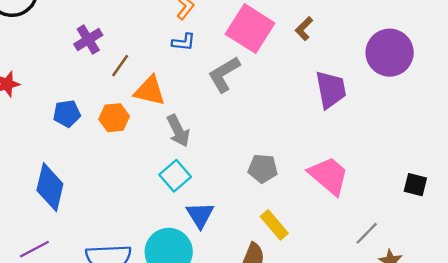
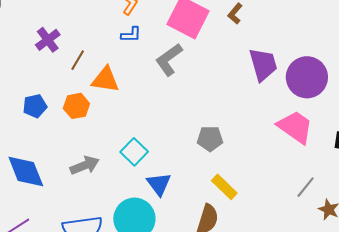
purple circle: (390, 53) -> (307, 77), moved
gray arrow: (178, 131) -> (85, 165), moved, turned -80
pink trapezoid: (329, 176) -> (295, 127), moved
blue diamond: (50, 187) -> (26, 171), turned -30

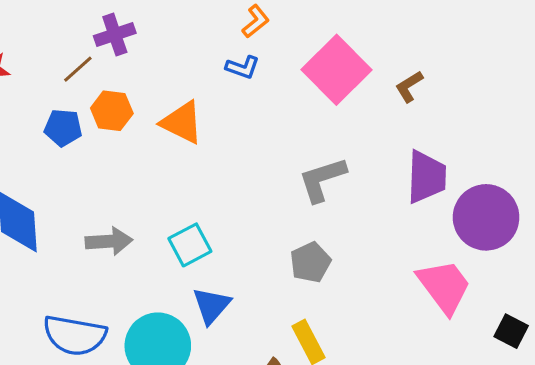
brown line: (78, 60) -> (78, 69), moved
gray L-shape: (169, 60) -> (322, 179), moved
orange hexagon: (76, 106) -> (112, 111), moved
gray pentagon: (210, 139) -> (310, 262), turned 30

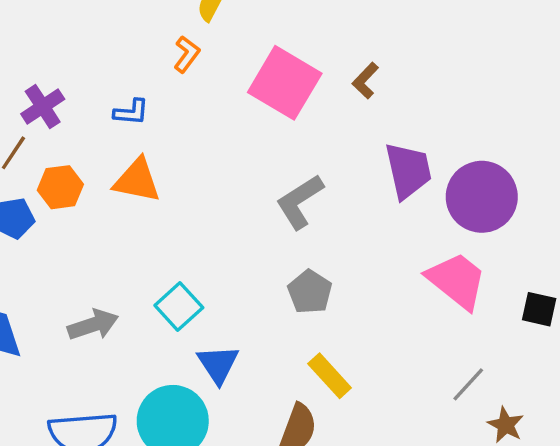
blue L-shape: (243, 67) -> (131, 112), moved

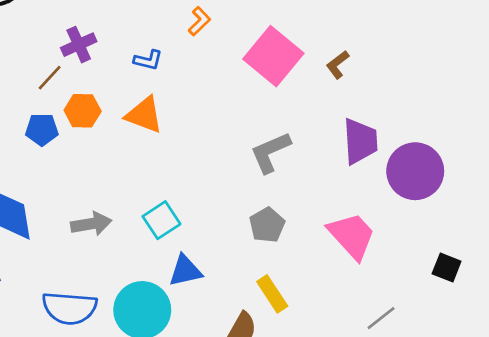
pink trapezoid: (457, 281) -> (352, 236), moved
blue triangle: (218, 364) -> (185, 271), turned 42

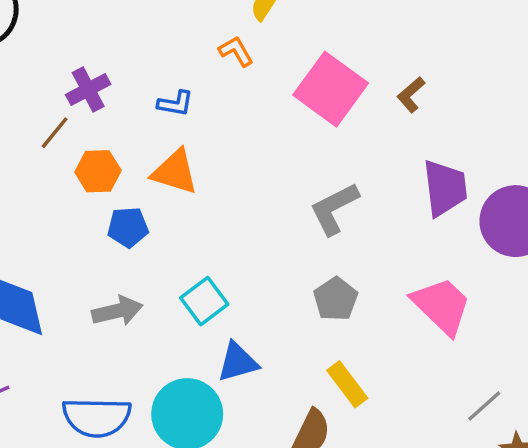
orange L-shape: (199, 21) -> (236, 51), turned -72
blue pentagon: (42, 129) -> (128, 227), moved

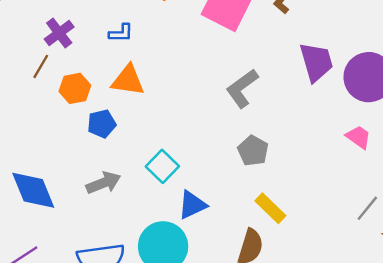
pink trapezoid: (442, 306) -> (359, 137), moved, size x0.6

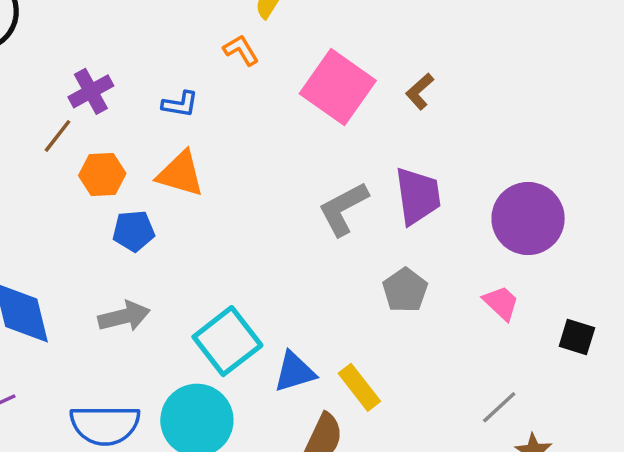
purple trapezoid: (316, 62) -> (418, 196), moved
gray pentagon: (253, 151) -> (405, 290), moved
cyan square: (162, 166) -> (227, 341), moved, size x1.4
blue triangle: (192, 205) -> (295, 372), moved

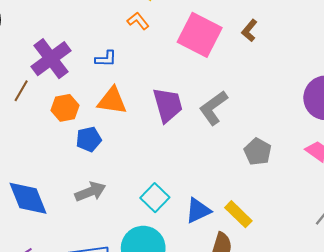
purple cross: (91, 91) -> (51, 59), size x1.5
brown line: (58, 136) -> (21, 91), moved
purple trapezoid: (418, 196) -> (168, 105), moved
cyan square: (227, 341) -> (155, 198), size x0.7

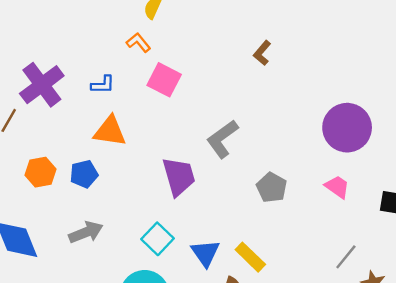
pink square: (200, 35) -> (164, 80), moved, size x0.7
purple trapezoid: (168, 105) -> (179, 176), moved
orange hexagon: (65, 108) -> (41, 172), moved
blue triangle: (198, 210) -> (205, 253), turned -40

